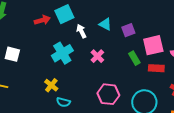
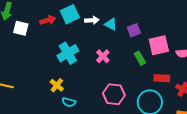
white arrow: (81, 31) -> (92, 20), moved, turned 112
white square: (12, 54) -> (21, 28), moved
red rectangle: (156, 68) -> (162, 78), moved

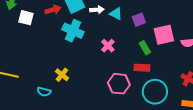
cyan cross: (68, 53) -> (73, 31), moved, turned -35
red rectangle: (162, 78) -> (142, 68), moved
cyan semicircle: (69, 102) -> (44, 92), moved

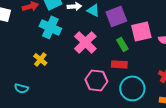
purple square: (139, 20) -> (116, 16), size x1.5
pink cross: (108, 46) -> (85, 42), size x1.6
yellow cross: (62, 75) -> (40, 59), moved

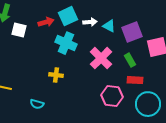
green rectangle: (122, 44) -> (130, 60), moved
yellow cross: (40, 59) -> (56, 75), turned -32

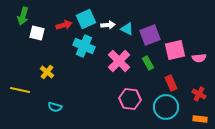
yellow cross: (56, 75) -> (47, 72), moved, turned 32
red rectangle: (135, 80) -> (171, 83), moved, turned 63

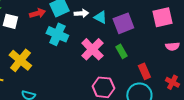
pink square: (175, 50) -> (162, 17), moved
yellow cross: (47, 72) -> (20, 60), size x1.6

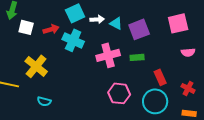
red arrow: (37, 13) -> (51, 29), moved
pink cross: (92, 49) -> (108, 55), turned 30
green rectangle: (121, 51) -> (137, 57), turned -64

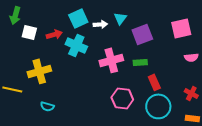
cyan triangle: (116, 23) -> (120, 18), moved, turned 40
yellow cross: (36, 66) -> (39, 71), turned 35
red rectangle: (160, 77) -> (154, 82), moved

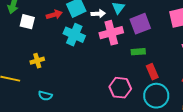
red arrow: (54, 34) -> (54, 15), moved
pink cross: (111, 60) -> (111, 33), moved
yellow cross: (39, 71) -> (37, 61), size x0.6

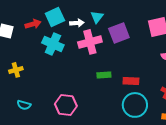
green rectangle: (138, 52) -> (104, 75), moved
red rectangle: (152, 72) -> (131, 81), turned -63
pink hexagon: (120, 88) -> (66, 105), moved

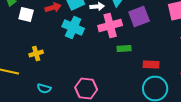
green rectangle: (104, 75) -> (124, 48), moved

